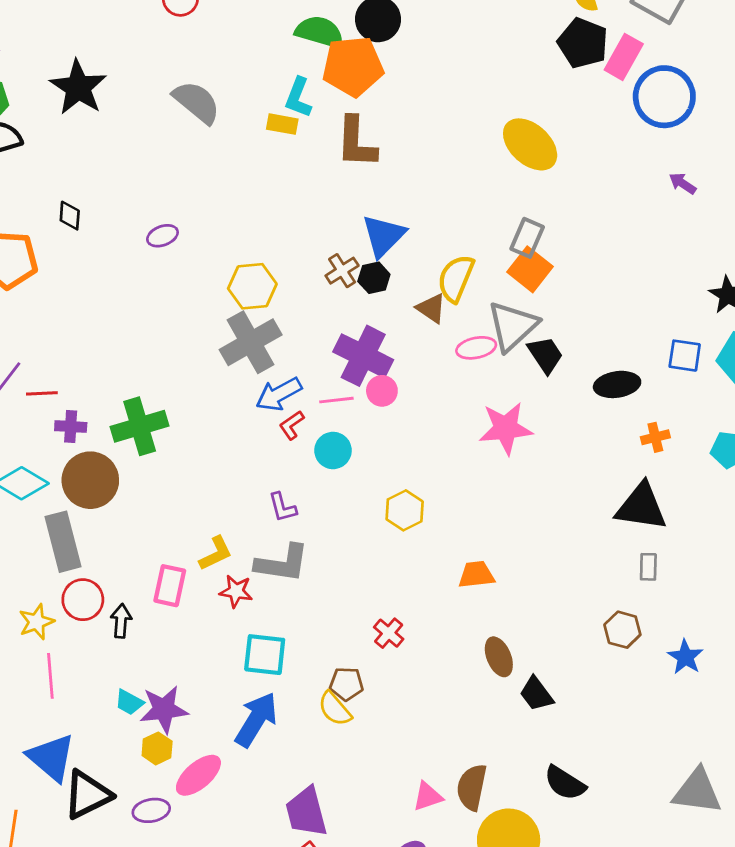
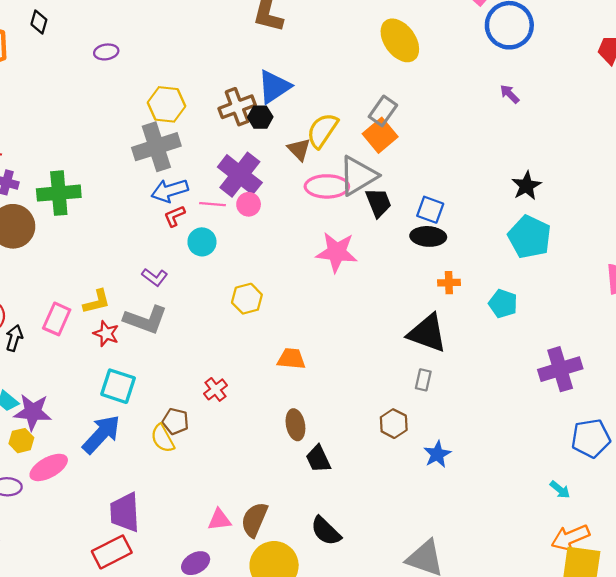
brown cross: (342, 271) -> (237, 107), size x1.4
pink ellipse: (476, 348) -> (327, 186), size x1.4
blue square: (685, 356) -> (430, 210), moved
purple L-shape: (282, 507) -> (155, 277), turned -50

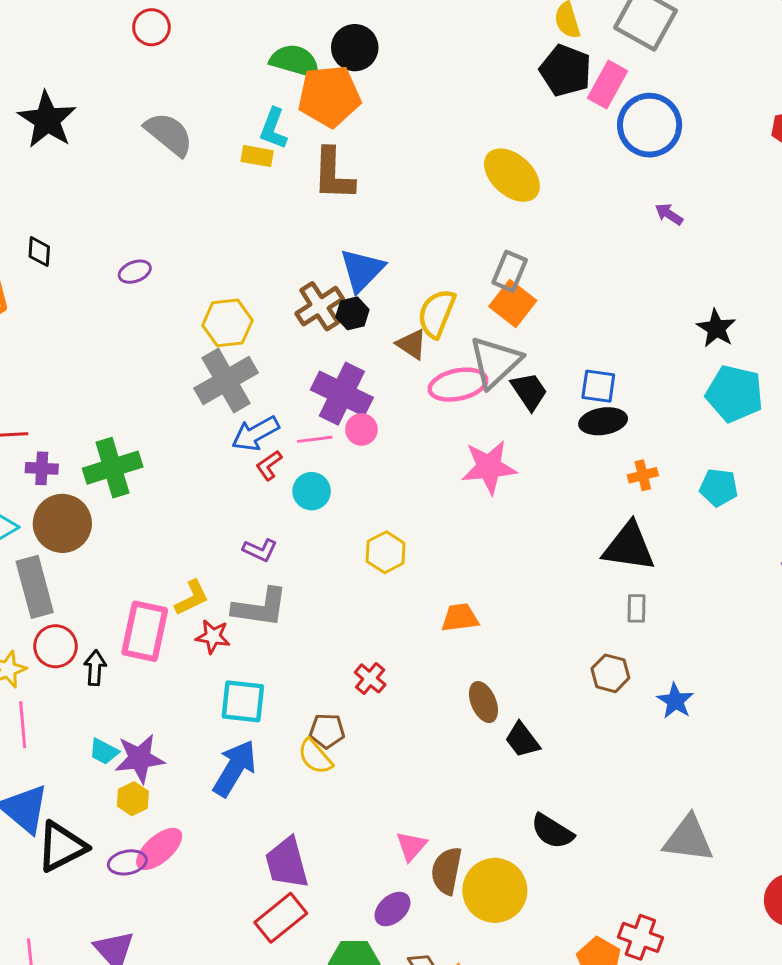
pink rectangle: (57, 319) -> (145, 631), size x1.4
pink ellipse: (49, 467) -> (159, 849), moved
pink triangle: (219, 520) -> (411, 846), turned -30
brown semicircle: (254, 520) -> (447, 871), moved

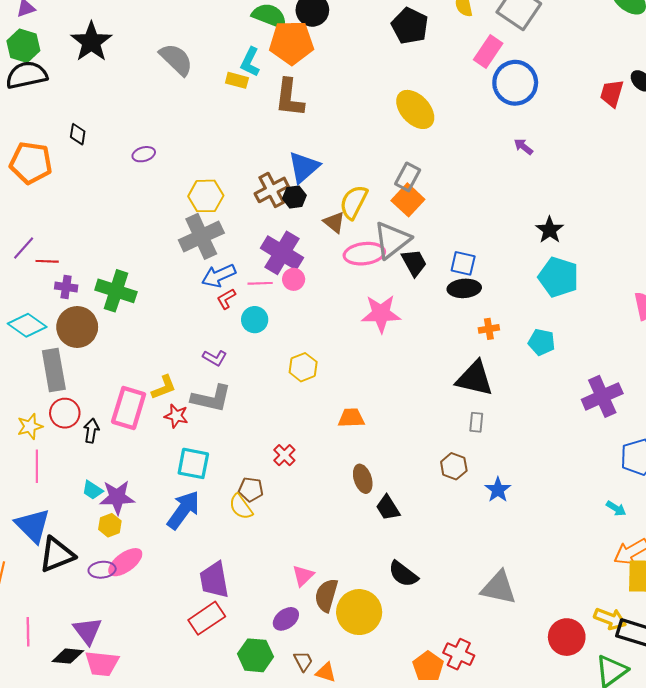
black pentagon: (566, 70) -> (410, 26), moved
green cross: (113, 468) -> (116, 291), turned 30

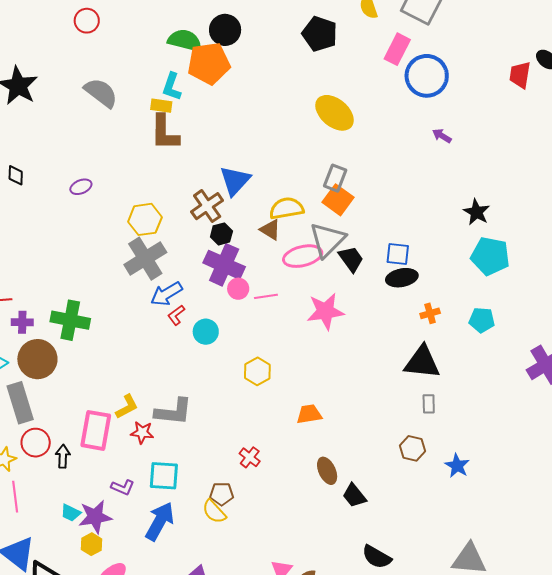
brown L-shape: (290, 98) -> (165, 132), moved
black hexagon: (294, 197) -> (221, 234), moved
yellow semicircle: (354, 202) -> (287, 208), turned 60
pink line: (260, 283) -> (266, 296), moved
purple L-shape: (215, 358) -> (123, 487), moved

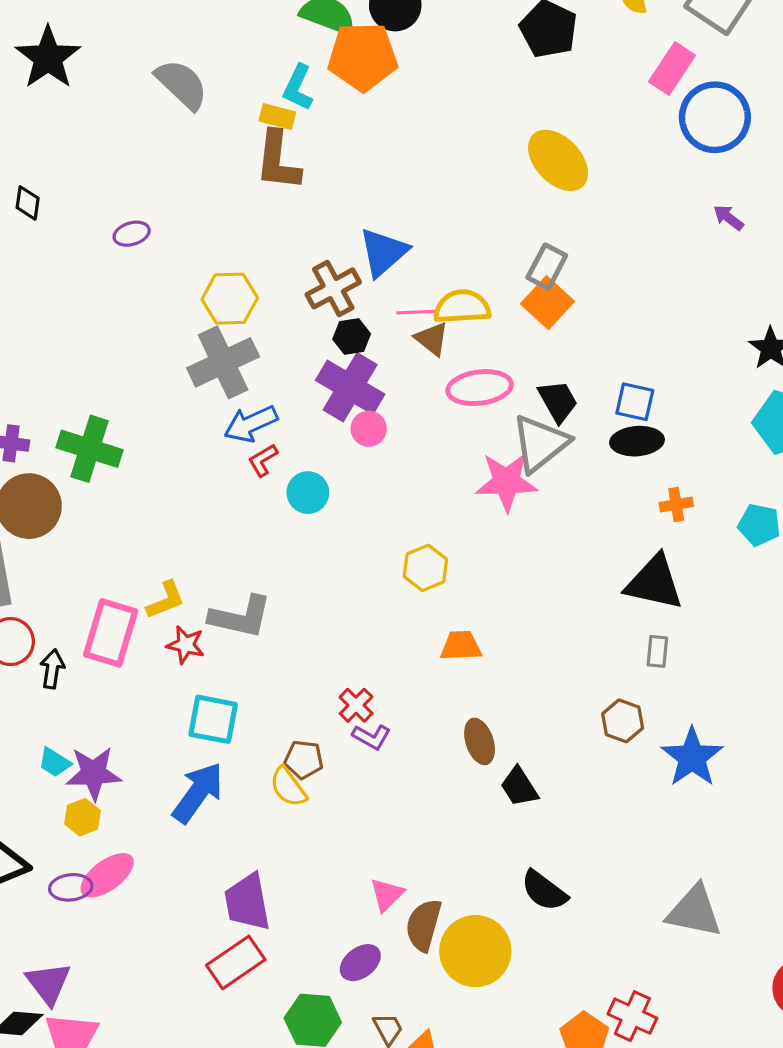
gray triangle: (327, 240) -> (540, 443), moved
pink line: (266, 296) -> (416, 312), moved
yellow hexagon: (257, 371) -> (425, 568), moved
blue star: (457, 466) -> (692, 757), size x1.5
purple L-shape: (123, 487) -> (372, 737), moved

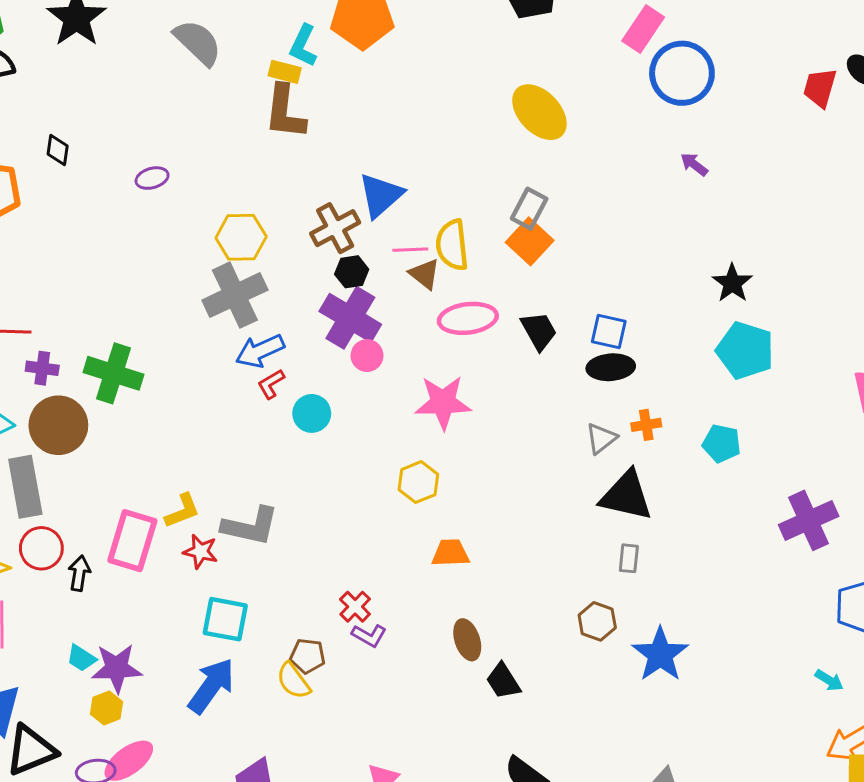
yellow semicircle: (462, 307) -> (452, 245), turned -93
gray triangle: (540, 443) -> (601, 438), moved, size x0.6
pink star: (506, 482) -> (443, 402), moved

